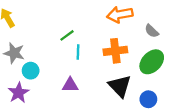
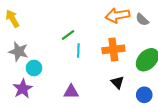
gray semicircle: (152, 31) -> (142, 20), moved
purple triangle: (70, 85) -> (71, 92), moved
black triangle: (120, 86) -> (117, 82), size x0.6

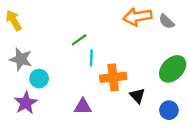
orange cross: (113, 49) -> (113, 77), moved

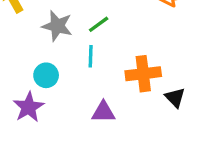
cyan line: (91, 58) -> (91, 56), moved
gray star: (21, 59) -> (57, 26), moved

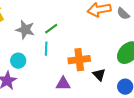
purple triangle: (103, 112) -> (63, 84), moved

